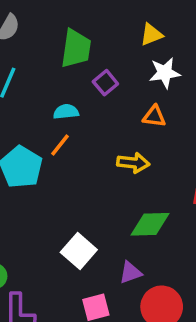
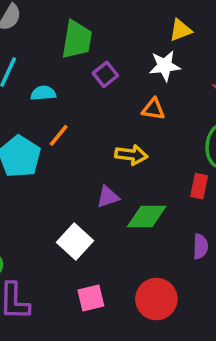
yellow triangle: (151, 35) -> (180, 30), moved
cyan semicircle: (66, 112) -> (43, 93), moved
purple triangle: (130, 273) -> (108, 197), moved

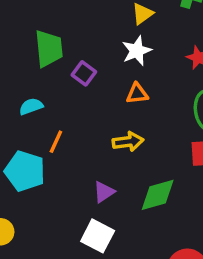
purple triangle: (108, 197) -> (104, 192), moved

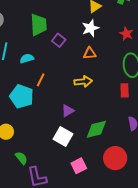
green diamond: (158, 195) -> (96, 129), moved

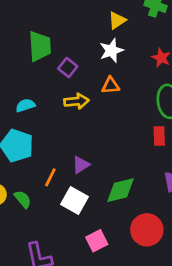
cyan semicircle: (27, 58) -> (25, 105), moved
orange line: (41, 80) -> (50, 177), moved
yellow arrow: (83, 82) -> (76, 101), moved
green semicircle: (21, 158) -> (23, 199), moved

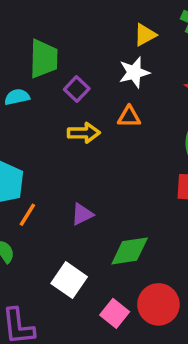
cyan semicircle: (25, 105) -> (17, 97), moved
orange line: (50, 177) -> (27, 215), moved
white square: (75, 201) -> (69, 280), moved
pink square: (97, 241) -> (115, 313), moved, turned -30

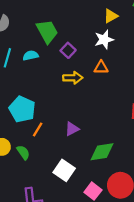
green trapezoid: (44, 59) -> (47, 31), turned -30

